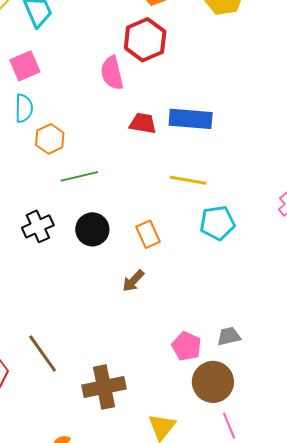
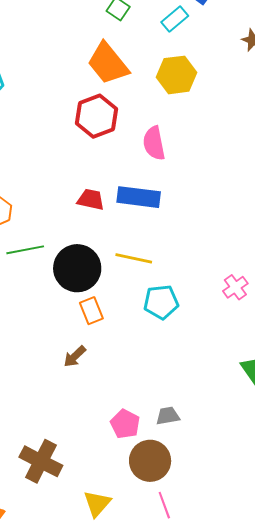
pink semicircle: (112, 73) -> (154, 143), moved
black circle: (92, 229) -> (77, 268), moved, size x1.4
brown cross: (104, 387) -> (41, 461), turned 36

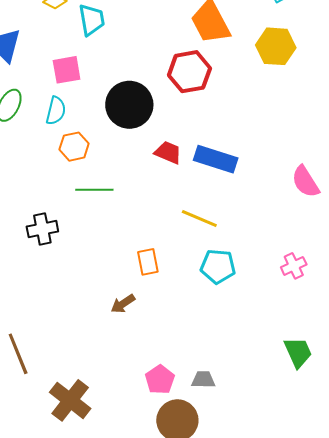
pink semicircle: (154, 143) -> (305, 182), moved, turned -32
black circle: (77, 268) -> (129, 105), moved

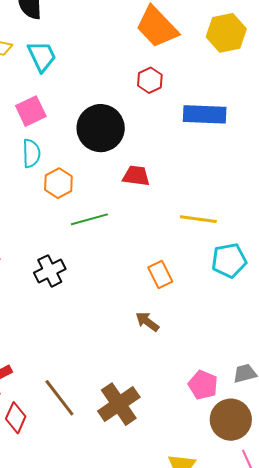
red hexagon: (189, 72) -> (150, 80), size x0.6
red trapezoid: (168, 153) -> (136, 176), moved
blue rectangle: (216, 159) -> (205, 114), moved
brown arrow: (123, 304) -> (147, 322), turned 85
brown cross: (70, 400) -> (119, 404), moved, turned 33

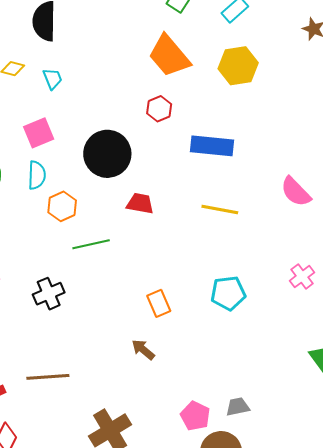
cyan trapezoid: (42, 56) -> (53, 79), size x0.7
yellow line: (198, 219) -> (220, 210), moved
brown line: (59, 398) -> (48, 377), moved, turned -60

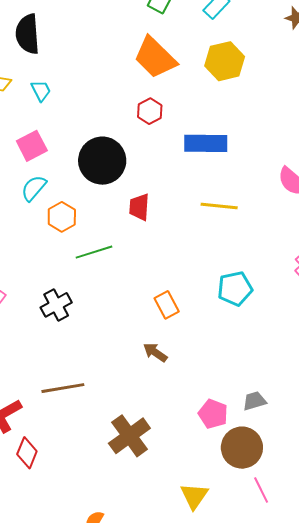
cyan semicircle: (37, 175) -> (34, 188), turned -136
red trapezoid: (140, 203) -> (139, 207), turned -92

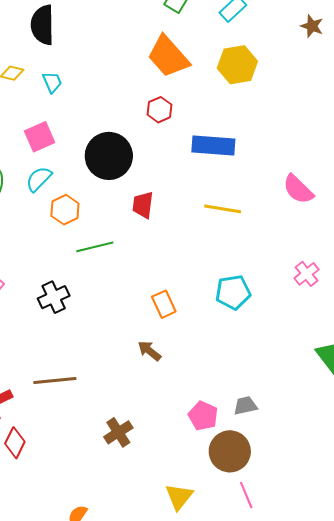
brown cross: (129, 436) -> (118, 432), size x0.7

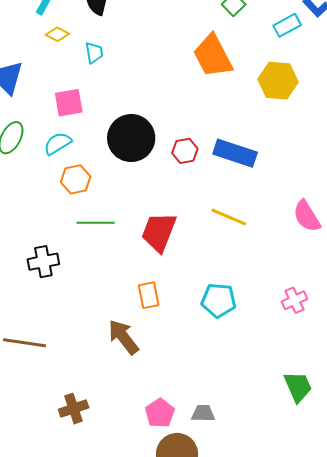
red hexagon: (159, 110) -> (185, 151), moved
red trapezoid: (143, 205) -> (159, 232), moved, size x1.5
brown arrow: (149, 351) -> (123, 337), size x1.5

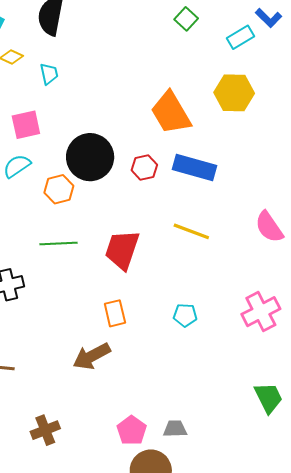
orange trapezoid: (213, 56) -> (171, 113), moved
orange hexagon: (76, 179) -> (59, 189), moved
cyan pentagon: (219, 300) -> (185, 315), size x0.7
pink cross: (294, 300) -> (261, 312), size x1.5
brown arrow: (123, 337) -> (92, 356), turned -78

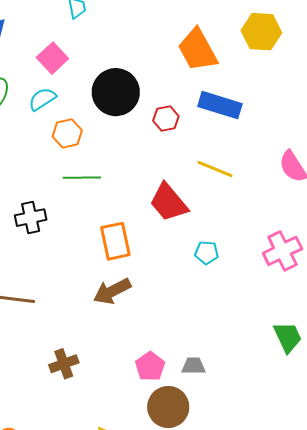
pink square: (26, 125) -> (52, 58), turned -32
red hexagon: (144, 167) -> (166, 118), moved
orange hexagon: (59, 189) -> (67, 133), moved
red trapezoid: (122, 250) -> (169, 202), moved, turned -60
orange rectangle: (115, 313) -> (115, 241), moved, size x1.4

